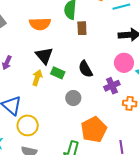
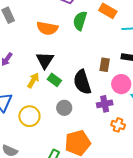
brown rectangle: (82, 28) -> (105, 65), moved
black semicircle: (85, 69) -> (82, 82), size x1.4
yellow circle: (28, 125) -> (29, 116), moved

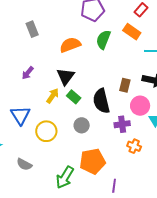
orange semicircle: (47, 28) -> (70, 45), turned 145

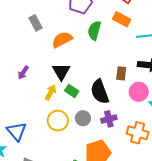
gray rectangle: (32, 29) -> (36, 23), moved
blue triangle: (20, 115) -> (17, 131), moved
purple cross: (122, 124) -> (109, 119), moved
yellow circle: (46, 131) -> (58, 121), moved
orange cross: (134, 146) -> (138, 133), size x1.5

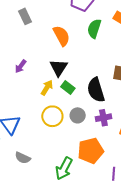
gray rectangle: (36, 23) -> (25, 16), moved
orange semicircle: (62, 40) -> (61, 36), turned 85

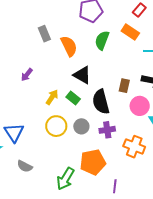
gray rectangle: (25, 16) -> (44, 34), moved
black triangle: (59, 68) -> (82, 75), moved, turned -36

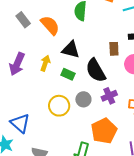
purple arrow: (27, 75) -> (17, 64), size x1.6
yellow arrow: (52, 97) -> (45, 63), moved

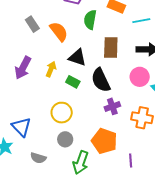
brown rectangle: (114, 49) -> (111, 47), moved, size x1.5
gray circle: (83, 99) -> (65, 139), moved
orange pentagon: (104, 131) -> (104, 141), turned -30

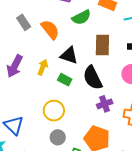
green semicircle: (90, 20) -> (81, 17), turned -126

